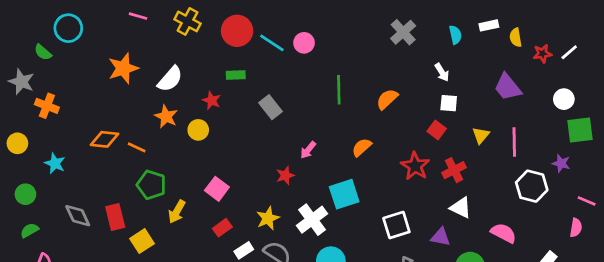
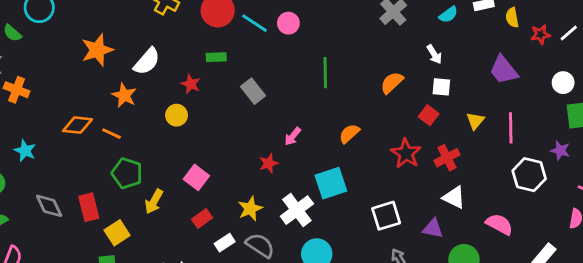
cyan semicircle: (455, 35) -> (448, 15), turned 66
orange semicircle: (387, 99) -> (392, 83), moved
orange star: (166, 117) -> (124, 95), moved

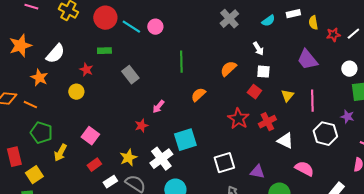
orange semicircle: (349, 134) -> (198, 95), moved
white triangle: (454, 197) -> (285, 141), moved

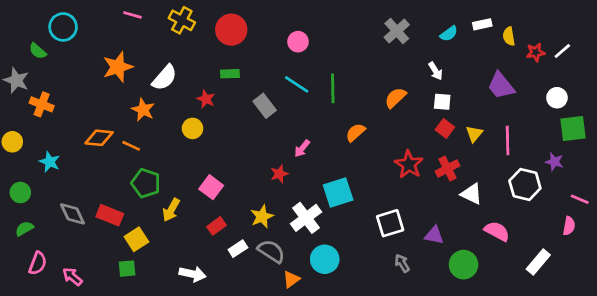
cyan line: (131, 27) -> (297, 84), moved
red square: (254, 92) -> (445, 128), moved
red rectangle: (14, 157) -> (110, 215), turned -54

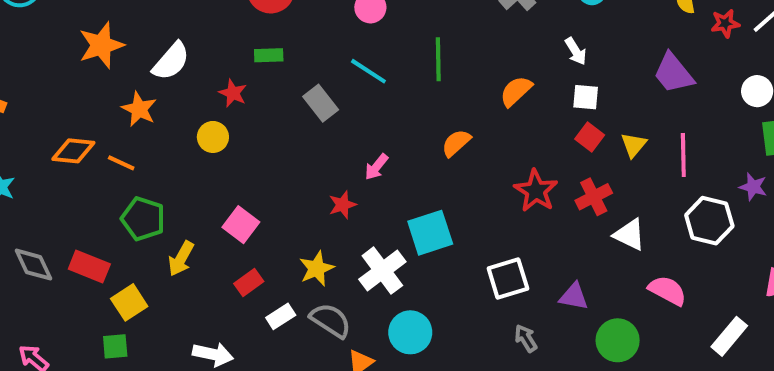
green line: (333, 88) -> (438, 59), moved

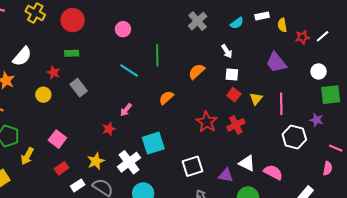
cyan line: (368, 71) -> (129, 70), moved
gray rectangle: (321, 103) -> (79, 88), moved
white triangle: (630, 235) -> (247, 163), moved

